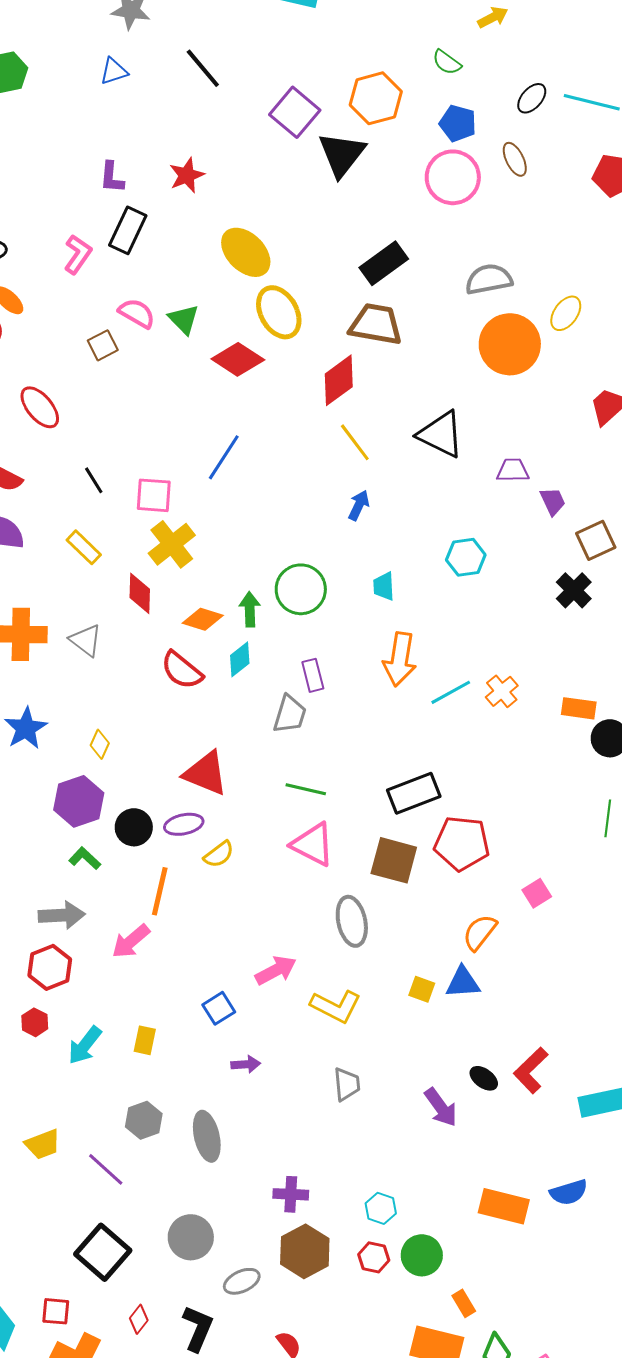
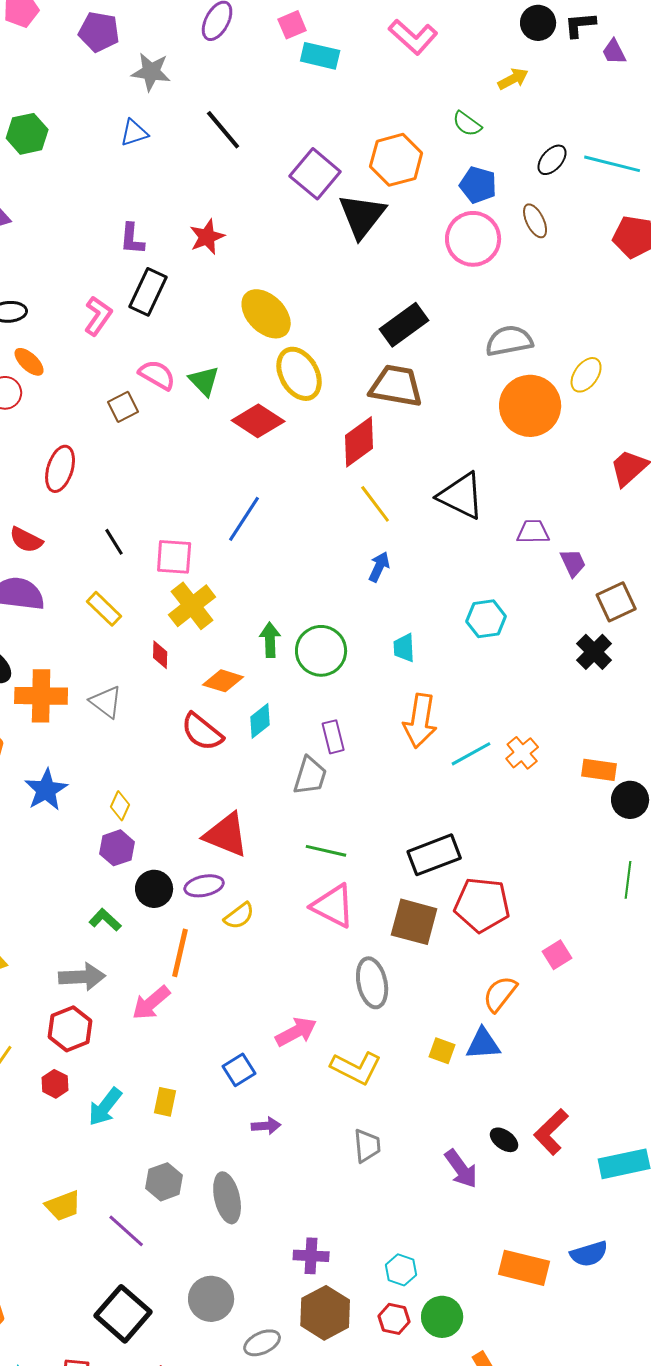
red ellipse: (40, 407) -> (60, 469), turned 57
red diamond: (140, 593) -> (160, 655), size x0.7
green arrow: (250, 609) -> (270, 640), moved
purple hexagon: (79, 801) -> (117, 848), moved, size x0.7

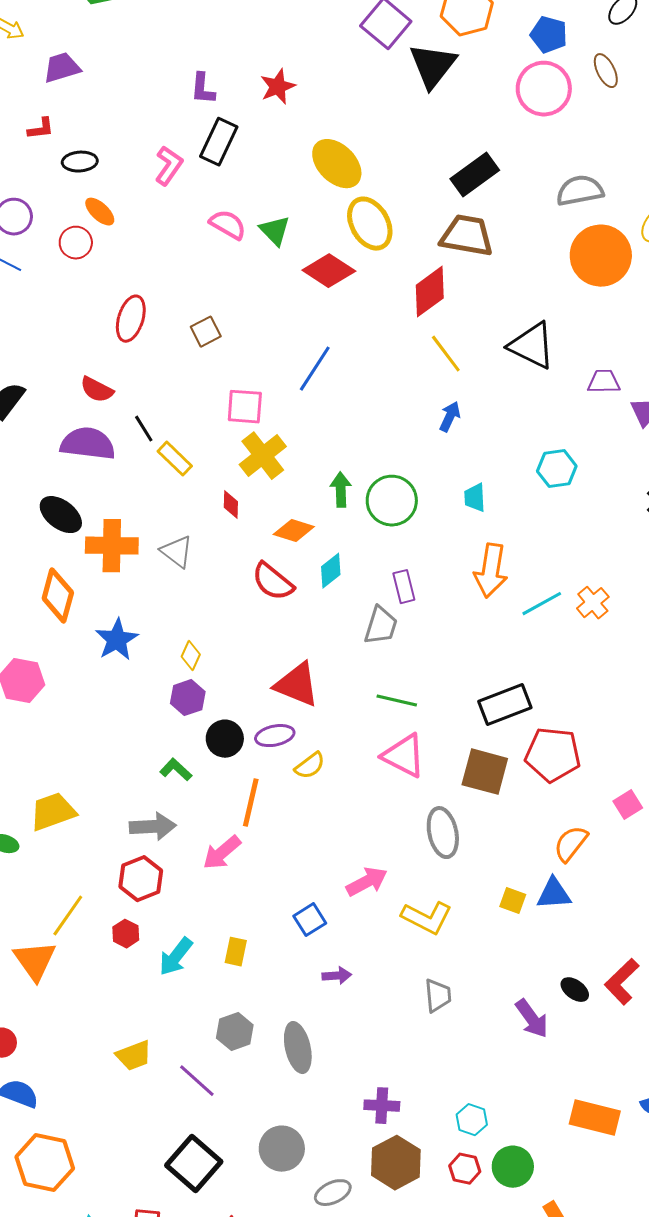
brown square: (123, 407) -> (206, 332), moved
black line: (114, 542) -> (144, 429), moved

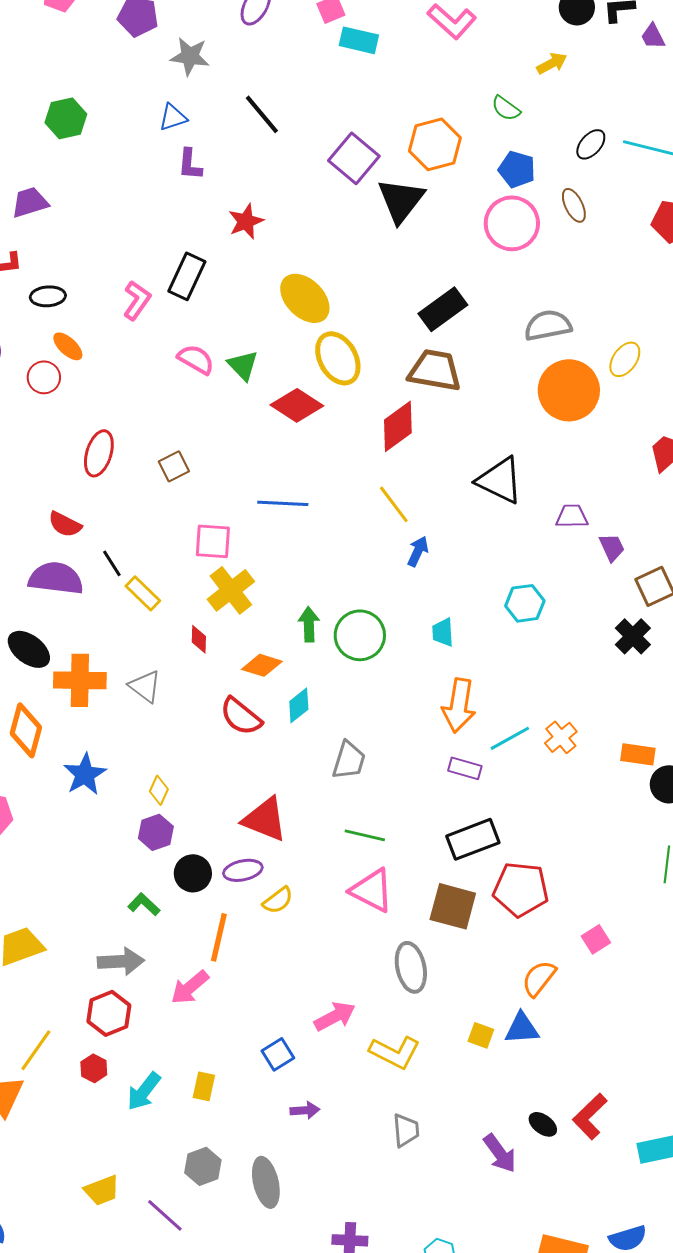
purple L-shape: (203, 89) -> (190, 164), moved
yellow line: (446, 354) -> (394, 504), moved
blue line: (315, 369) -> (283, 503), turned 60
purple rectangle: (404, 587) -> (465, 768), moved, turned -60

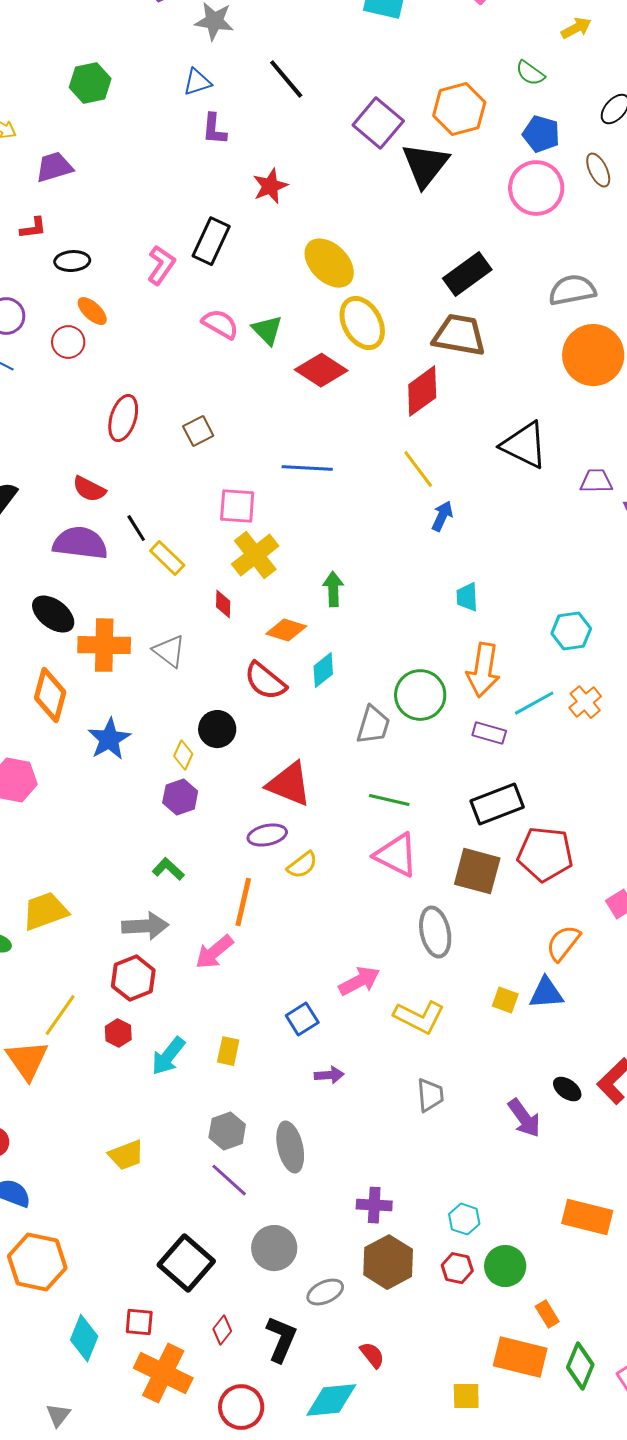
cyan hexagon: (525, 603) -> (571, 631), moved
green circle: (360, 635) -> (420, 695), moved
black circle: (193, 873) -> (217, 729), moved
purple line: (165, 1215) -> (229, 1180), moved

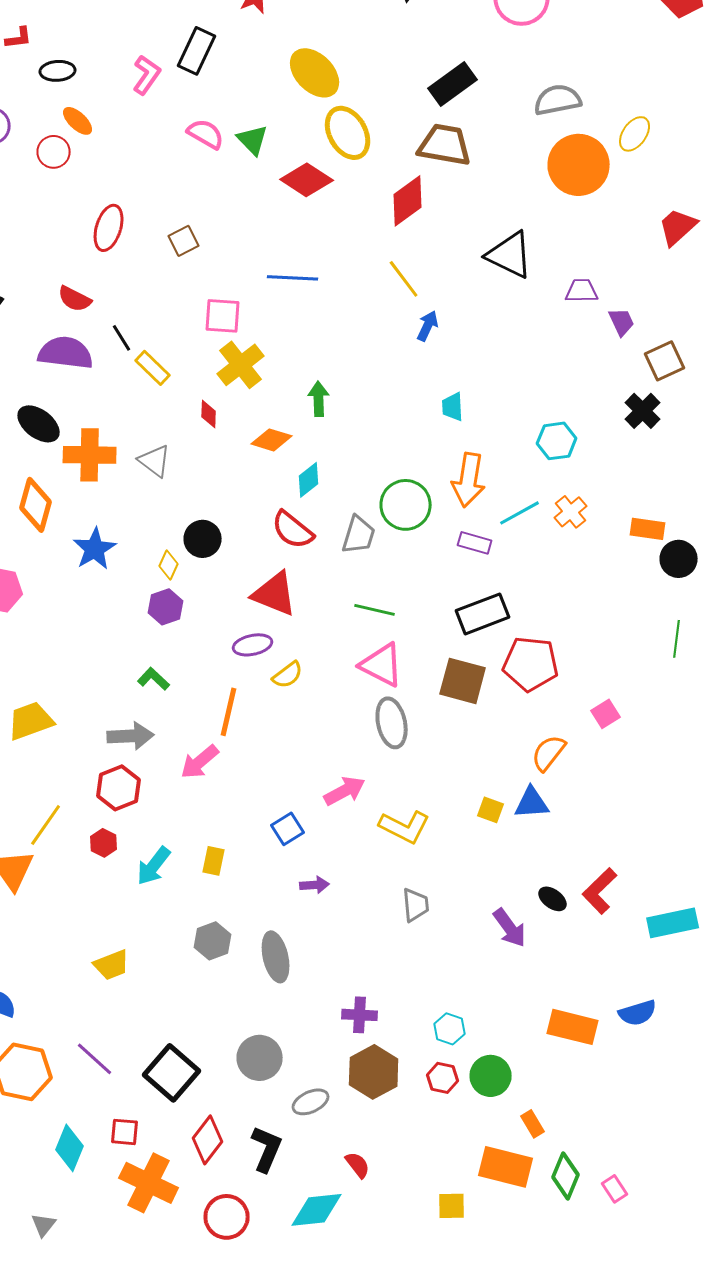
red semicircle: (265, 681) -> (293, 530), moved
gray ellipse: (435, 932) -> (392, 723), moved
purple line: (229, 1180) -> (95, 1059), moved
red diamond: (222, 1330) -> (208, 1140), size x1.6

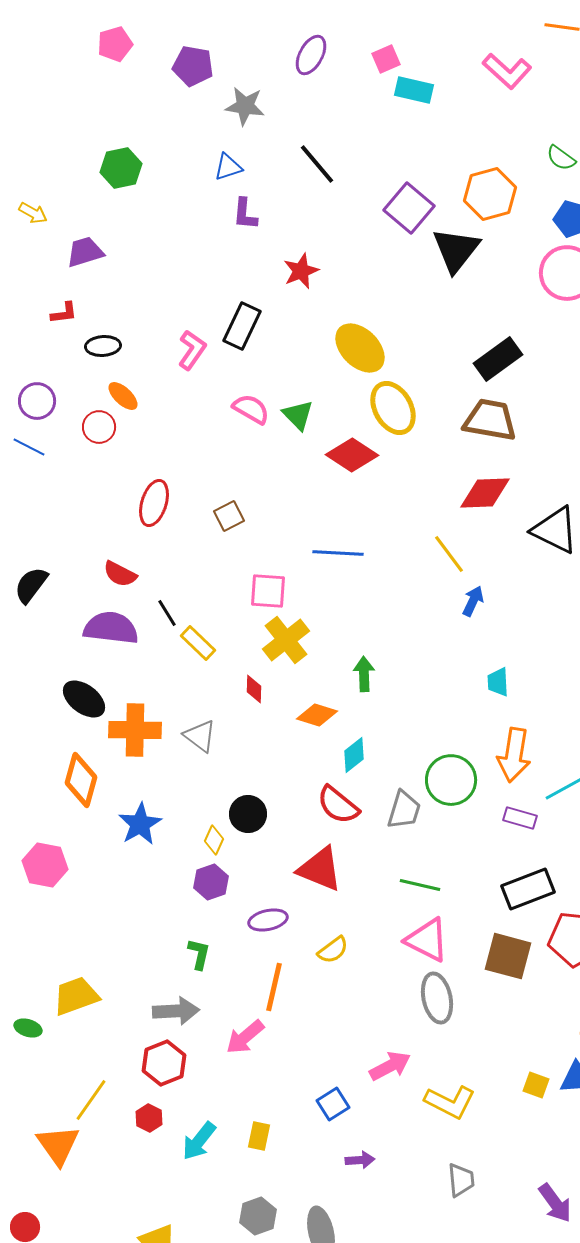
red diamond: (408, 201) -> (485, 493), moved, turned 34
purple ellipse: (253, 645) -> (268, 920), moved
green L-shape: (154, 679) -> (199, 954), turned 60

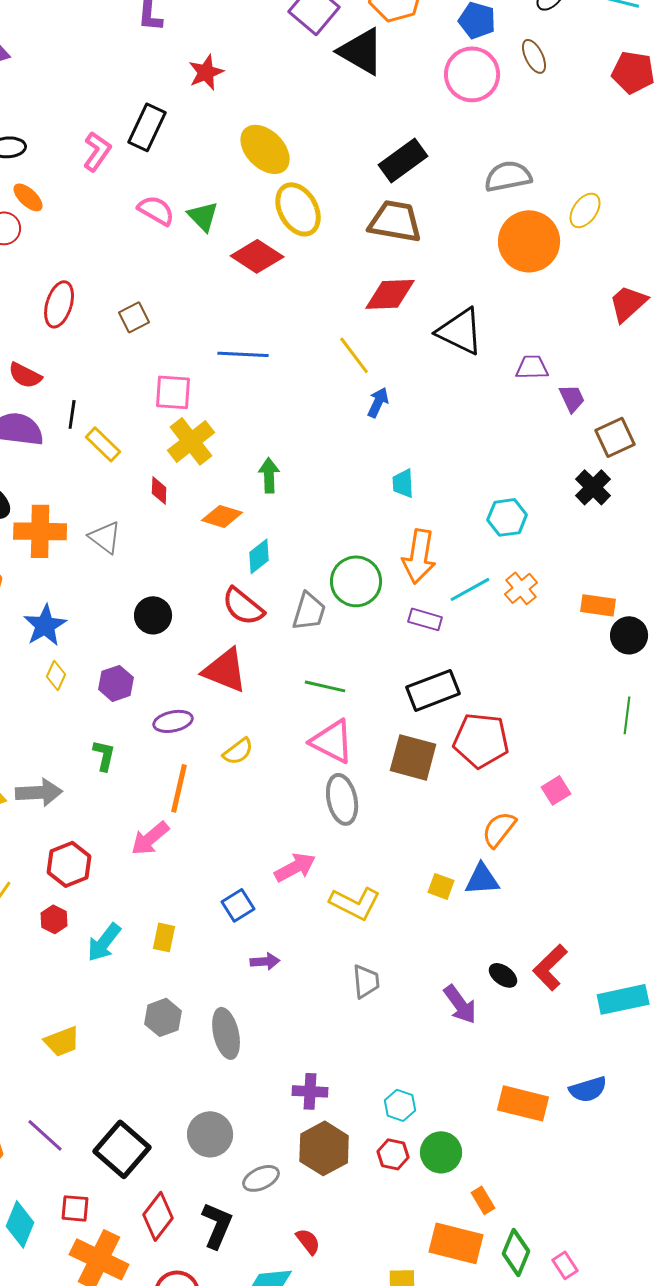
black triangle: (456, 250) -> (361, 51), turned -38
black line: (167, 613) -> (72, 414), turned 40
yellow diamond: (214, 840) -> (56, 675), moved
gray arrow: (176, 1011) -> (39, 792), moved

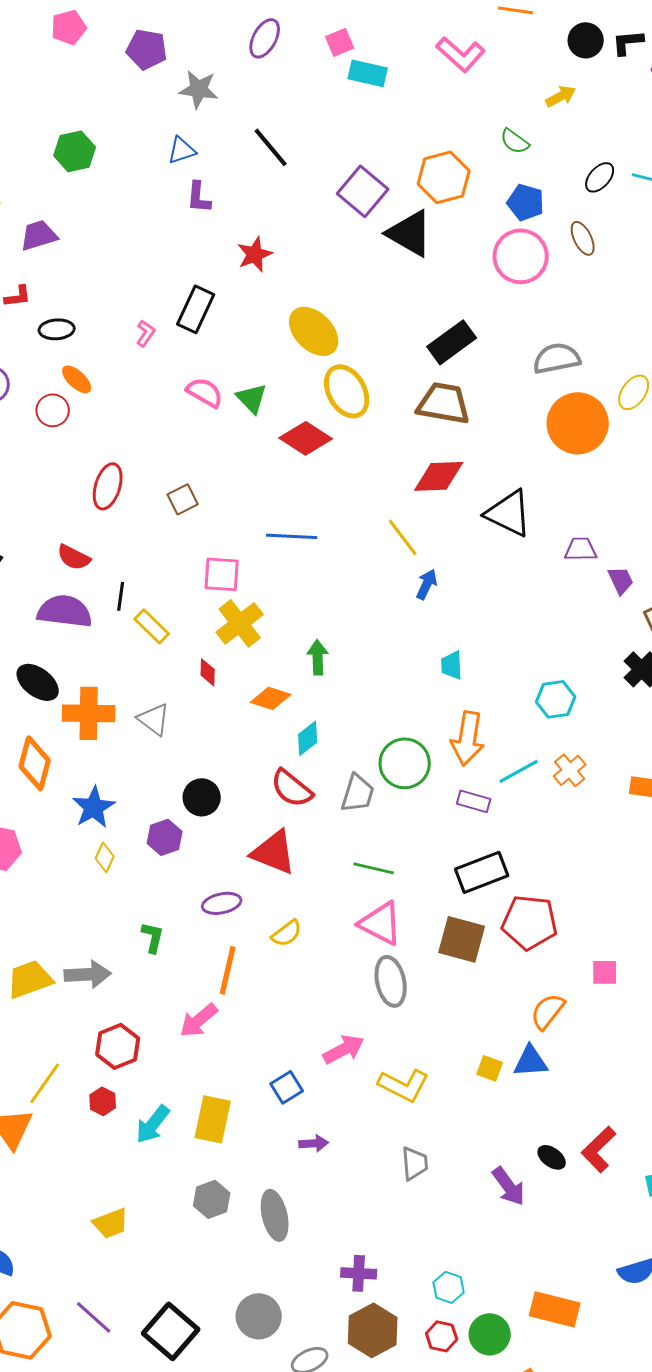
pink L-shape: (97, 151) -> (146, 333), size x0.7
purple hexagon: (116, 683) -> (165, 837), moved
pink square: (556, 790) -> (605, 972), turned 32
yellow rectangle: (164, 937) -> (213, 1119), size x1.6
orange rectangle: (523, 1103) -> (555, 1309), moved

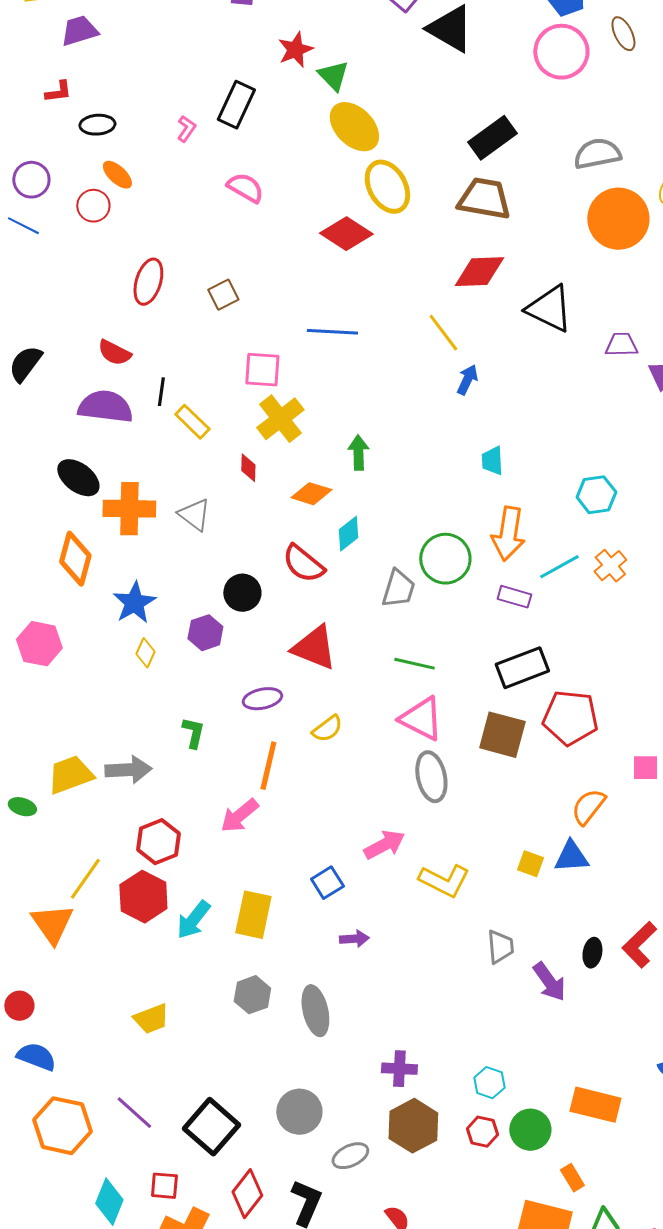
green triangle: (252, 398) -> (333, 76), moved
red semicircle: (292, 788) -> (303, 564), moved
red hexagon: (103, 1101) -> (143, 897), size x1.8
black ellipse: (552, 1157) -> (592, 953), turned 64
gray trapezoid: (415, 1163) -> (500, 947), moved

